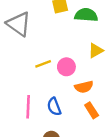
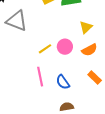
orange semicircle: (84, 87) -> (89, 50), moved
pink line: (28, 107) -> (40, 77), moved

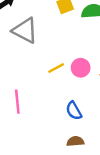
pink line: (40, 77) -> (17, 102), moved

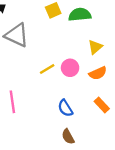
brown semicircle: (75, 141) -> (68, 137), turned -112

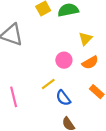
yellow line: (47, 69) -> (48, 84), moved

